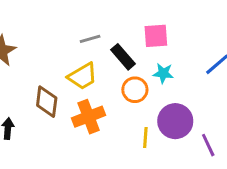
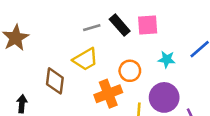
black rectangle: (123, 57) -> (120, 25), moved
cyan star: (163, 73) -> (167, 59), moved
orange cross: (89, 117) -> (108, 94), moved

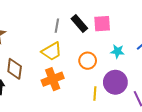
gray line: (92, 28) -> (57, 26), turned -64
brown diamond: (55, 81) -> (15, 69), moved
orange cross: (108, 94) -> (53, 79), moved

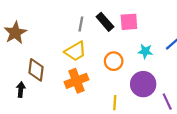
yellow line: (95, 94) -> (115, 103), moved

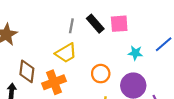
orange circle: (114, 61) -> (101, 74), moved
orange cross: (76, 81) -> (54, 82), moved

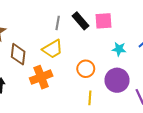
brown diamond: (27, 71) -> (18, 54), moved

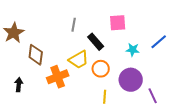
black rectangle: (81, 21) -> (96, 42), moved
yellow trapezoid: (52, 49) -> (79, 60), moved

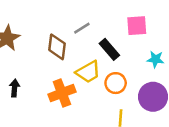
gray line: (74, 25) -> (82, 28), turned 48
brown diamond: (36, 55) -> (57, 47), moved
black arrow: (19, 85) -> (15, 88), moved

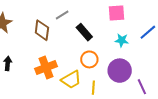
pink square: (137, 26) -> (117, 13), moved
yellow trapezoid: (88, 72) -> (71, 80), moved

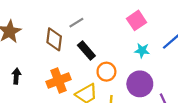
pink square: (117, 13) -> (136, 20), turned -30
black rectangle: (84, 32) -> (86, 50), moved

